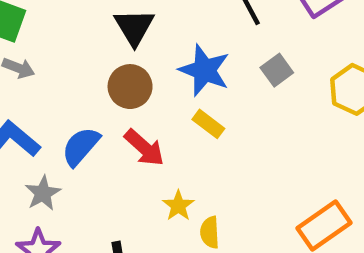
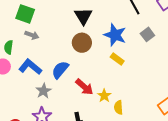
red arrow: (144, 148) -> (84, 87), moved

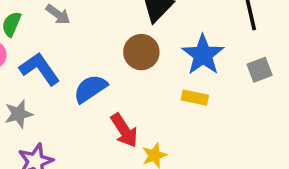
yellow rectangle: (117, 59) -> (195, 98), turned -40
gray star: (44, 91) -> (19, 114), moved

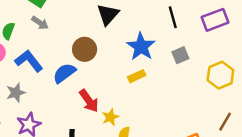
brown circle: (141, 52) -> (85, 49), moved
yellow rectangle: (195, 98) -> (137, 76), turned -35

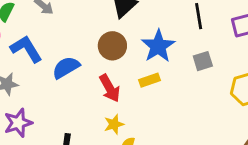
brown circle: (85, 49) -> (112, 46), moved
red arrow: (89, 101) -> (110, 88), moved

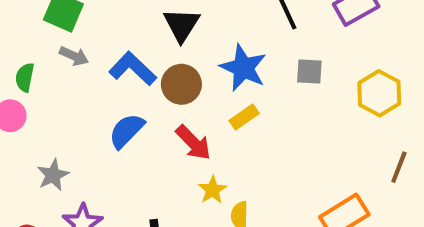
blue L-shape: (26, 49) -> (133, 69), moved
gray square: (203, 61) -> (309, 72), turned 36

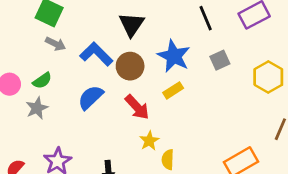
gray square: (309, 72) -> (220, 60), turned -30
green semicircle: (25, 77) -> (42, 81), moved, turned -138
gray star: (53, 175) -> (37, 108), moved

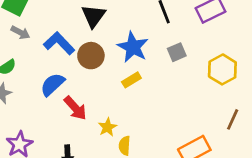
red arrow: (137, 107) -> (75, 108), moved

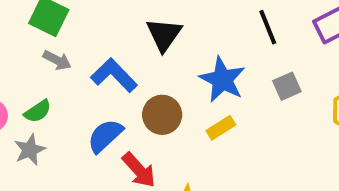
brown circle: (91, 56) -> (162, 115), moved

